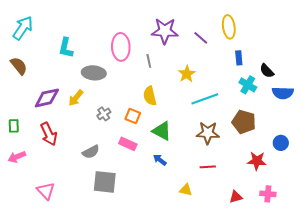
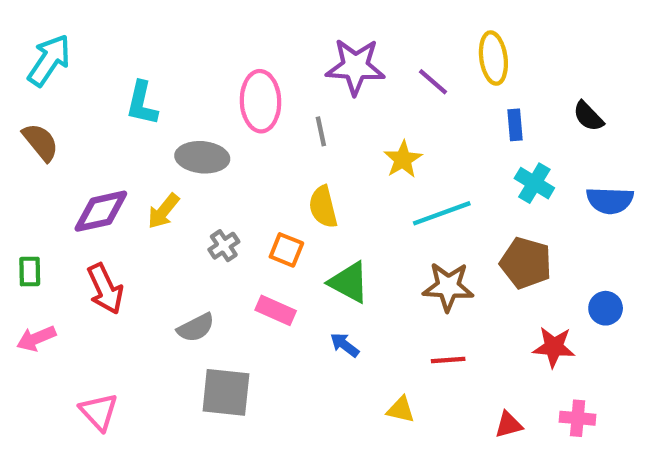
black semicircle: (267, 71) -> (588, 116), moved

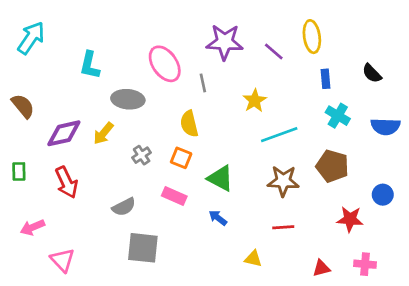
pink ellipse: (261, 101) -> (165, 64), turned -33
brown semicircle: (41, 142) -> (23, 106), moved
yellow semicircle: (323, 207) -> (189, 124), moved
pink arrow: (36, 338) -> (33, 227), moved

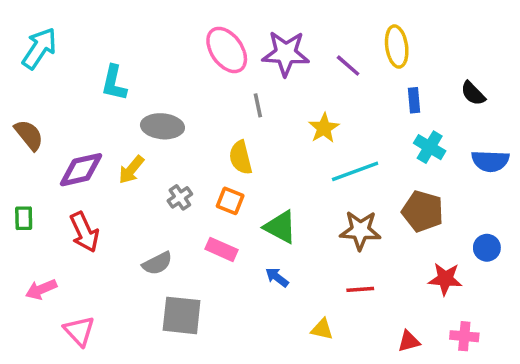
pink ellipse: (165, 64) -> (227, 50), moved

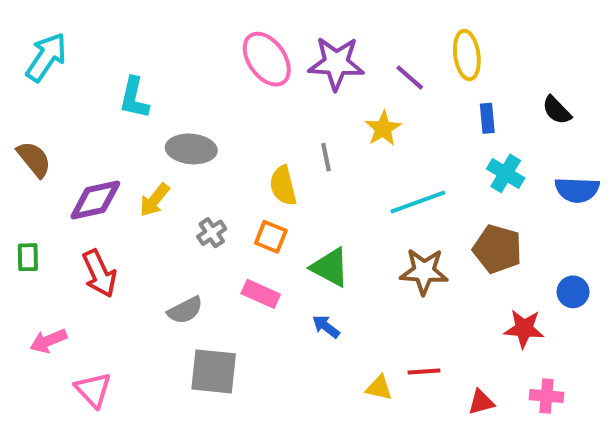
gray line: (258, 105) -> (326, 157), moved
yellow star: (324, 128) -> (383, 129), moved
red line: (360, 289) -> (424, 371), moved

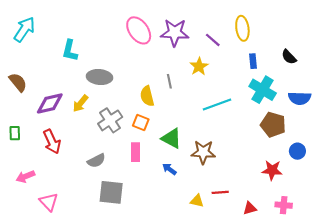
cyan cross: (506, 173) -> (263, 90), size x1.4
gray cross: (212, 233) -> (110, 120), size x1.6
brown pentagon: (497, 249) -> (273, 125), moved
brown star: (424, 271) -> (203, 152), moved
pink rectangle: (261, 294) -> (135, 152), turned 66

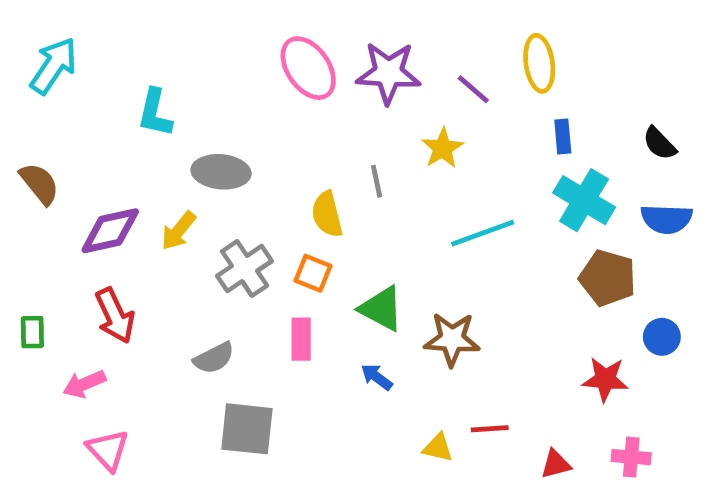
black semicircle: (289, 57) -> (659, 144), moved
green rectangle: (15, 133) -> (32, 332), moved
pink arrow: (25, 177) -> (84, 384), moved

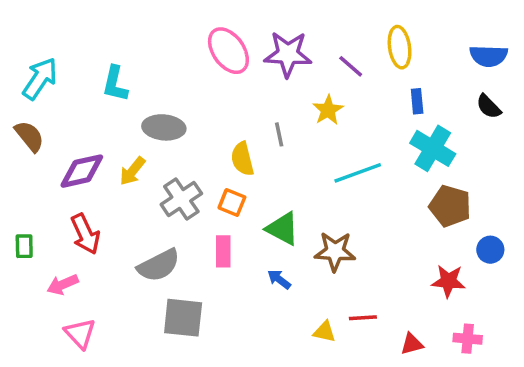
cyan arrow: (54, 66) -> (40, 79), moved
blue semicircle: (667, 219) -> (489, 56), moved
gray semicircle: (214, 358) -> (159, 265), size x1.4

